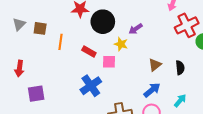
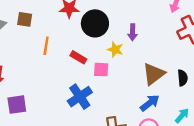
brown square: (40, 28) -> (25, 19), moved
purple arrow: (136, 29) -> (132, 32), turned -56
brown triangle: (155, 65) -> (154, 74), size x1.5

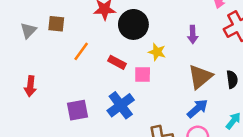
purple arrow: (132, 32) -> (193, 35), moved
orange line: (46, 46) -> (81, 51), turned 30
purple square: (17, 105) -> (78, 110), moved

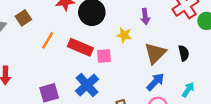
brown square: (56, 24) -> (23, 18), turned -35
yellow star: (157, 52) -> (124, 35), moved
red rectangle: (117, 62) -> (80, 47), size x1.5

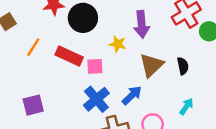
purple arrow: (145, 16) -> (142, 24), size x1.5
blue arrow: (155, 82) -> (132, 95), moved
blue cross: (87, 85) -> (96, 99), moved

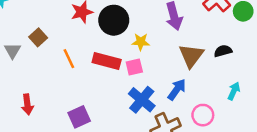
yellow star: (118, 44) -> (141, 42), moved
orange line: (33, 47) -> (69, 59), turned -48
black semicircle: (183, 66) -> (223, 51), turned -84

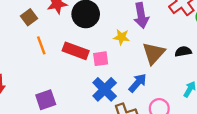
brown square: (38, 37) -> (29, 17), moved
yellow star: (141, 42) -> (121, 37), moved

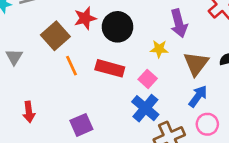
brown square: (29, 17) -> (55, 36), size x1.5
pink square: (101, 59) -> (148, 79), moved, turned -35
blue arrow: (138, 83) -> (198, 96), moved

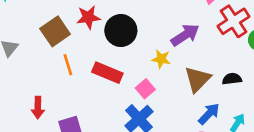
purple arrow: (179, 23) -> (185, 35), turned -116
blue arrow: (198, 96) -> (209, 114), moved
red arrow: (29, 112) -> (38, 108), moved

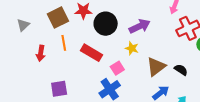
purple arrow: (185, 35) -> (140, 26), moved
black semicircle: (232, 79) -> (181, 70), turned 32
red arrow: (38, 108) -> (41, 53), moved

